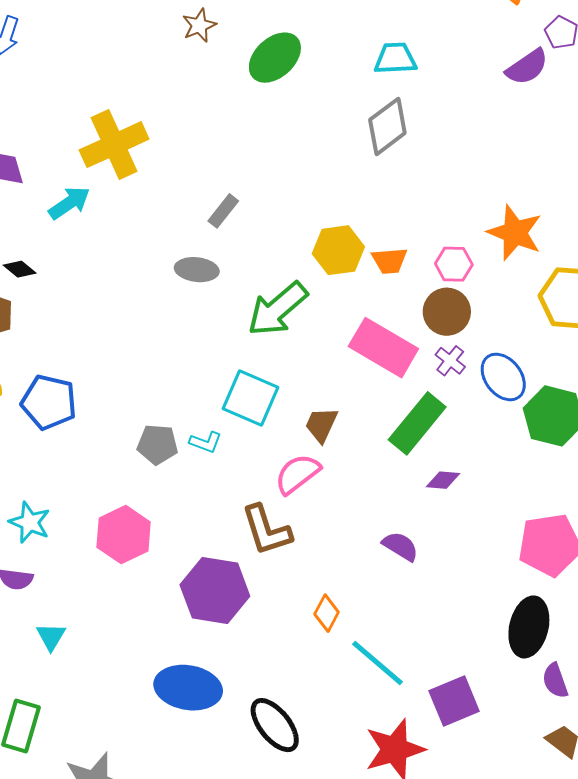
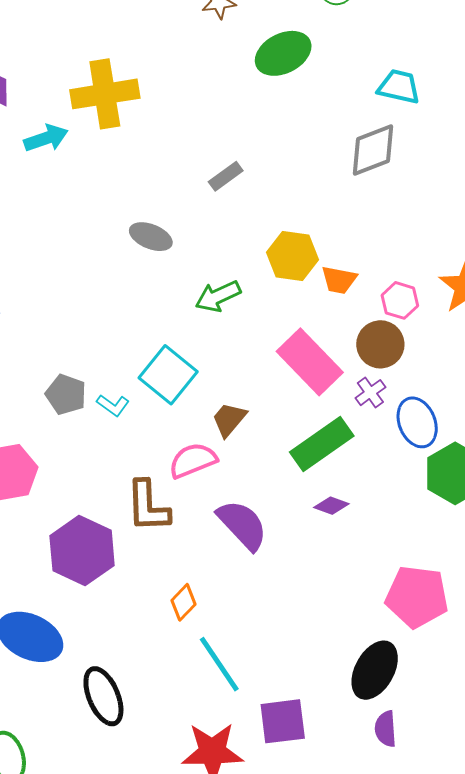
gray rectangle: (223, 211) -> (226, 176), moved
green arrow: (278, 309) -> (218, 296), size x0.7
purple semicircle: (400, 546) -> (242, 525), moved, size x1.5

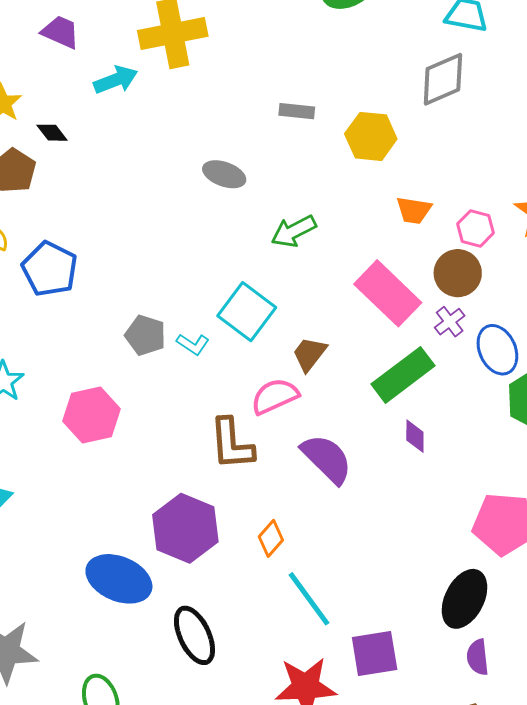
gray rectangle: (226, 176) -> (297, 111), turned 44
yellow hexagon: (292, 256) -> (371, 136), moved
purple diamond: (331, 506) -> (415, 436), turned 72
purple hexagon: (82, 551) -> (185, 528), moved

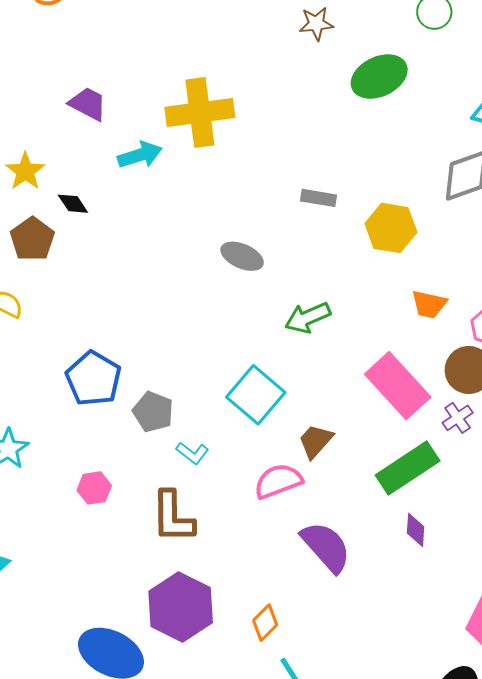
blue pentagon: (50, 269) -> (93, 379), moved
cyan L-shape: (193, 344) -> (192, 453), moved
pink hexagon: (92, 415) -> (94, 488), size x0.6
brown L-shape: (232, 444) -> (173, 517), moved

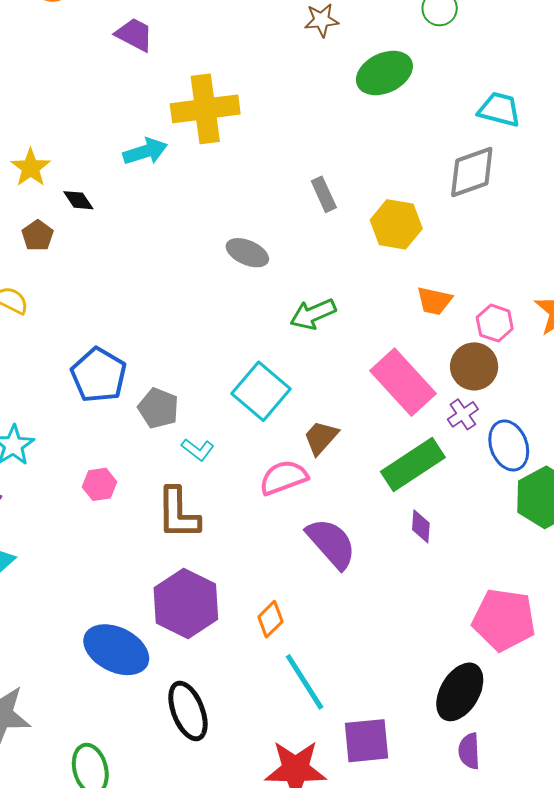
purple trapezoid: (88, 104) -> (134, 35), moved
gray rectangle: (319, 198) -> (324, 194), turned 56
brown pentagon: (32, 239) -> (38, 236), size x0.7

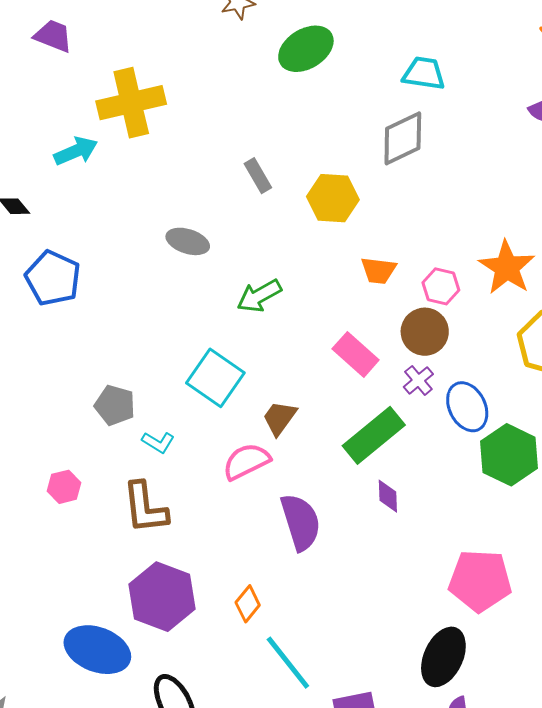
blue pentagon: (99, 375) -> (53, 278), moved
pink rectangle: (403, 382) -> (356, 354), size x0.7
purple semicircle: (331, 543) -> (301, 522), turned 30

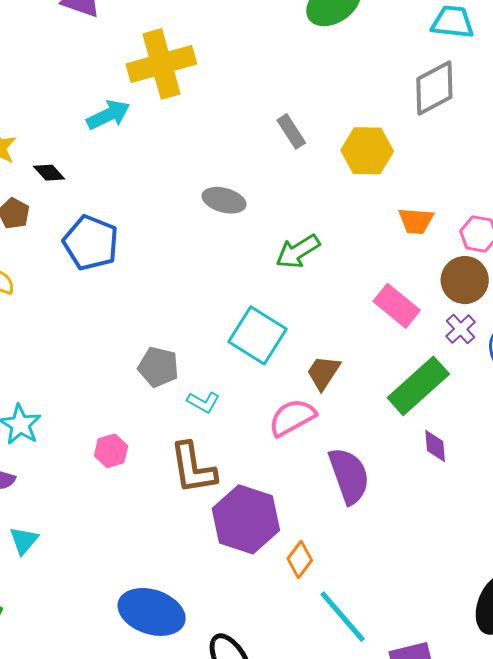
purple hexagon: (162, 597) -> (246, 519), moved

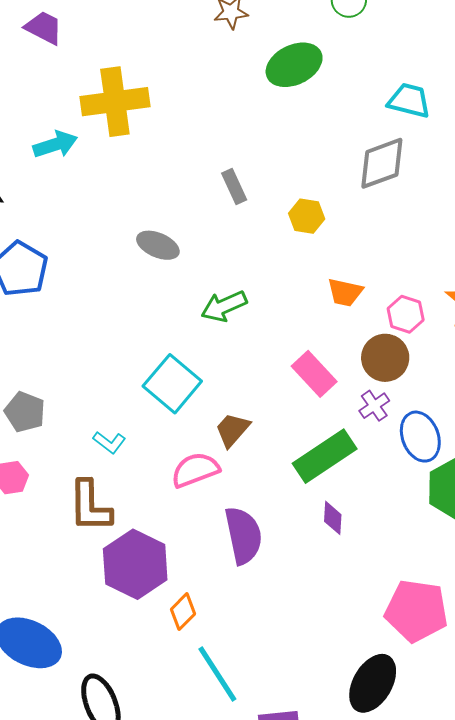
yellow hexagon: (367, 151) -> (307, 216), size x0.7
gray pentagon: (158, 367) -> (25, 412), moved

